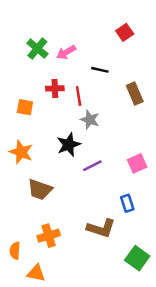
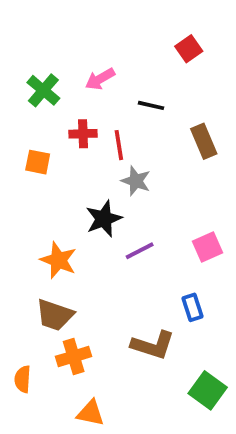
green cross: (37, 49) -> (43, 90), moved
orange star: (21, 152) -> (58, 260), moved
brown trapezoid: (40, 190) -> (55, 315), moved
orange triangle: (36, 273) -> (91, 413), moved

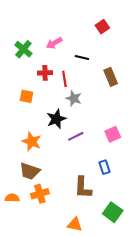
orange square: (38, 162) -> (27, 96), moved
brown L-shape: (153, 345) -> (83, 188), turned 75
orange semicircle: (23, 379) -> (12, 198), moved, turned 88
orange triangle: (91, 413) -> (75, 224), moved

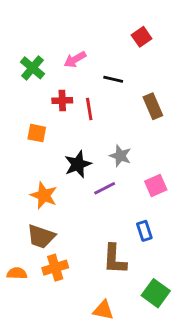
gray star: (74, 98) -> (120, 156), moved

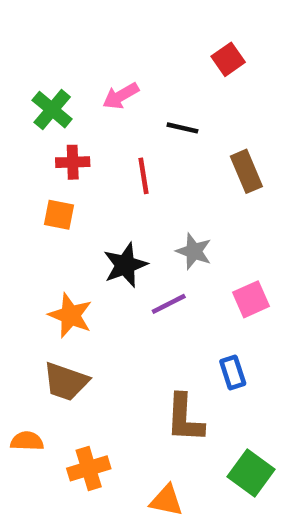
red cross: (62, 101) -> (73, 162), moved
orange cross: (55, 268) -> (89, 468), moved

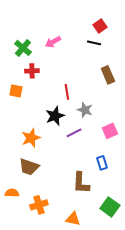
black line: (182, 128) -> (94, 43), moved
red line: (144, 176) -> (67, 92), moved
orange square: (59, 215) -> (16, 91), moved
orange star: (70, 315) -> (31, 138), turned 30

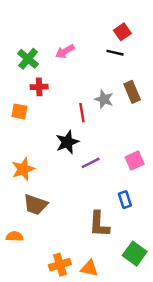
gray star: (85, 110) -> (104, 99), moved
orange star: (31, 138) -> (23, 169), moved
orange cross: (39, 205) -> (60, 265), moved

